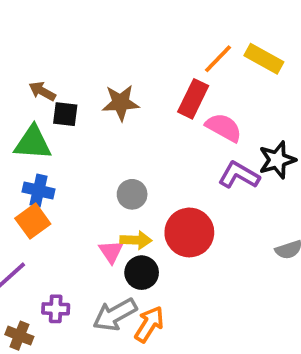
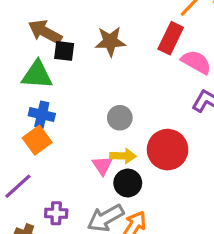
brown arrow: (42, 91) -> (45, 32), size x1.5

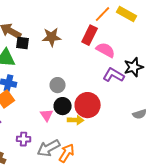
yellow arrow: (123, 156) -> (76, 120), moved
black circle: (128, 183) -> (63, 106), moved
purple cross: (56, 213) -> (24, 139), moved

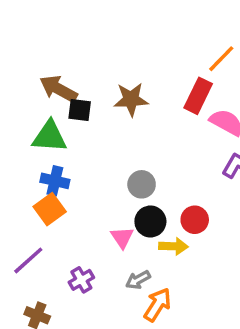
red circle: (88, 105) -> (195, 220), size x0.6
purple cross: (24, 139) -> (81, 280), turned -32
gray arrow: (49, 148) -> (138, 280), moved, size x0.6

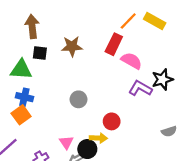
brown arrow: (58, 89) -> (32, 27), moved, turned 55
black circle: (150, 222) -> (87, 149), moved
pink triangle: (122, 237) -> (66, 142), moved

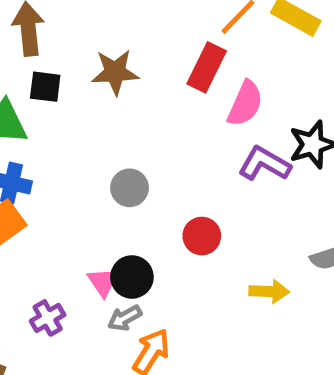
pink semicircle: (131, 61) -> (245, 104), turned 85
yellow arrow: (98, 138) -> (269, 291), moved
black circle: (87, 149) -> (132, 277), moved

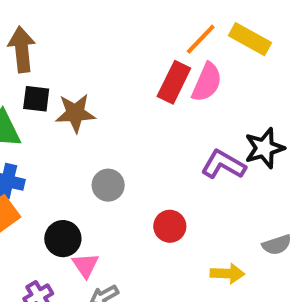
brown star: (115, 72) -> (75, 113), moved
pink semicircle: (245, 104) -> (207, 82), moved
black circle: (132, 277) -> (63, 239), moved

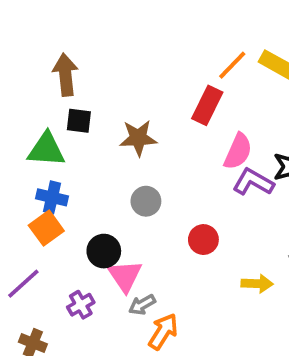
pink semicircle: (207, 82) -> (238, 151), moved
brown star: (75, 113) -> (138, 138), moved
pink triangle: (86, 265) -> (125, 276), size x1.4

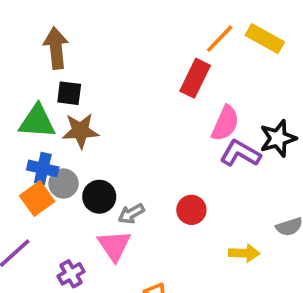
brown star: (138, 138) -> (80, 131), moved
gray circle: (146, 201) -> (64, 184), moved
black circle: (104, 251) -> (99, 197), moved
gray arrow: (142, 305) -> (131, 214), moved

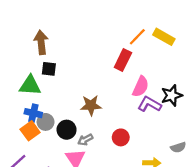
brown star: (80, 131) -> (91, 105), moved

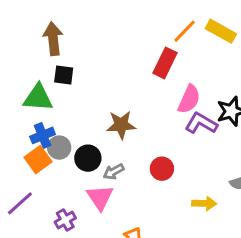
blue cross: (33, 113) -> (43, 135), turned -35

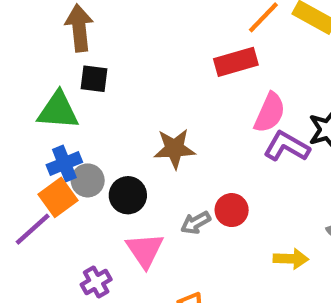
red rectangle: (165, 63) -> (236, 62), turned 48
gray arrow: (114, 172) -> (196, 223), moved
purple line: (20, 203) -> (33, 229), moved

